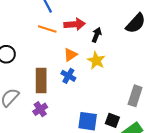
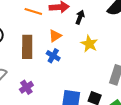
yellow star: (96, 60) -> (89, 44), moved
brown rectangle: (41, 80) -> (27, 47), moved

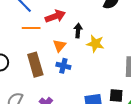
black arrow: (80, 17) -> (78, 31), moved

